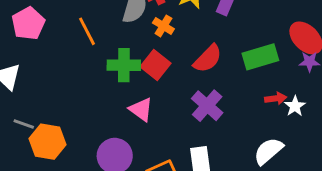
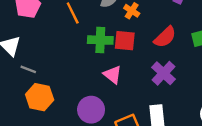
red square: (156, 65) -> (125, 41), turned -35
gray line: (24, 124) -> (28, 69), moved

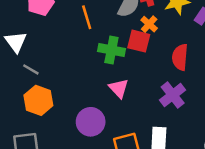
red semicircle: (165, 37) -> (180, 57), turned 130
red square: (125, 41) -> (139, 41), moved

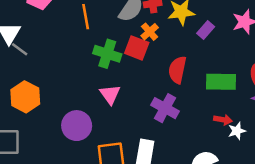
gray line: (31, 69) -> (20, 49), moved
purple cross: (173, 95) -> (165, 108), turned -30

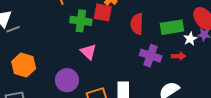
gray line: (20, 49) -> (13, 29), turned -48
purple cross: (165, 108) -> (151, 56), moved
white star: (237, 131) -> (190, 39), moved

